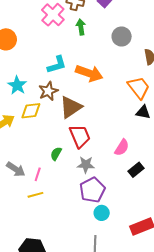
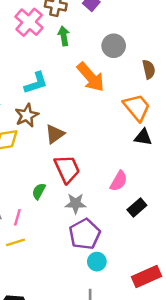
orange arrow: (89, 73) -> (91, 77), moved, turned 32
brown triangle: (71, 107) -> (55, 134), size x0.7

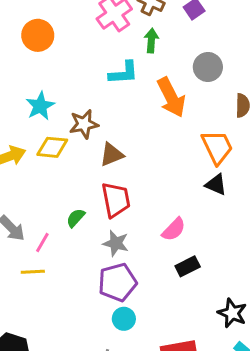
cyan L-shape: (36, 83) -> (123, 73), moved

